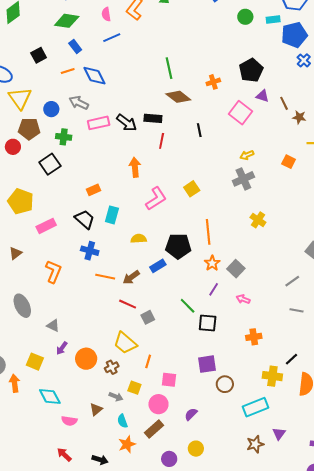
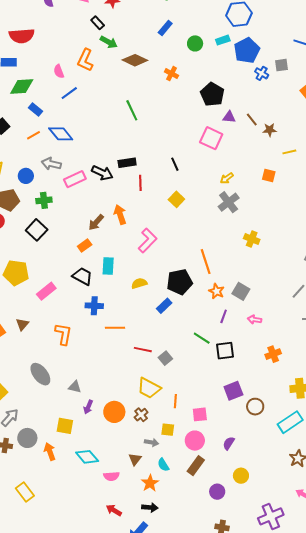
orange cross: (213, 82) -> (172, 74), moved, turned -32
brown diamond: (178, 97) -> (135, 60), moved
yellow square: (192, 189) -> (176, 199), moved
brown arrow: (131, 277) -> (96, 222), moved
orange star: (127, 444) -> (150, 483), moved

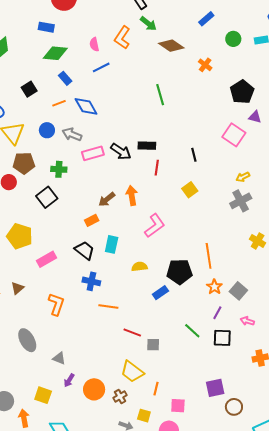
blue circle: (26, 176) -> (47, 130), moved
black square: (225, 351) -> (222, 338), moved
gray square: (165, 358) -> (153, 345), turned 32

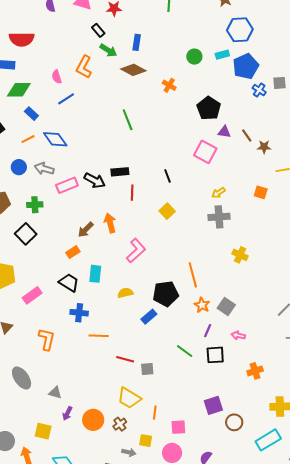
blue rectangle: (206, 19) -> (137, 42), moved, turned -35
gray cross: (241, 201) -> (219, 217), turned 30

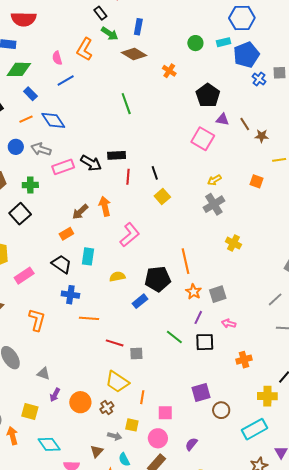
black line: (168, 176) -> (155, 173), moved
gray cross: (219, 217) -> (214, 204), turned -30
gray square: (226, 307) -> (218, 294), turned 36

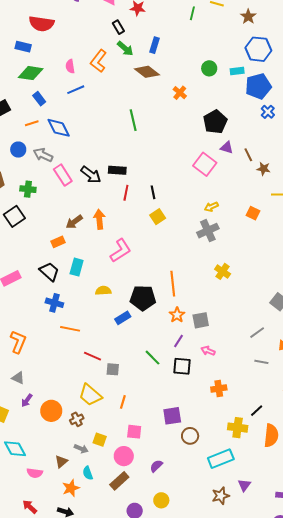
pink rectangle: (63, 167) -> (63, 175), turned 70
orange L-shape: (37, 320) -> (18, 342), moved
orange line: (142, 397) -> (123, 402), moved

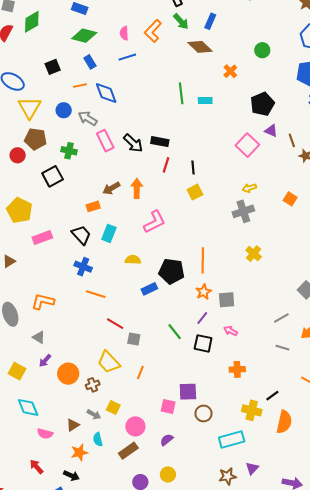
cyan rectangle: (237, 71) -> (205, 100), moved
orange L-shape: (18, 342) -> (43, 301), turned -105
pink square: (134, 432) -> (168, 407), moved

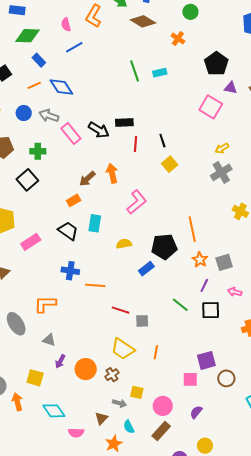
green circle: (262, 50) -> (190, 12), moved
blue cross: (83, 267) -> (70, 271), moved

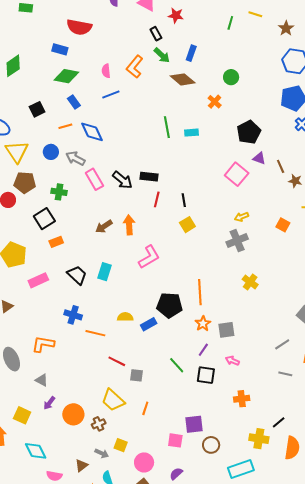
orange rectangle: (74, 200) -> (56, 242), moved
yellow semicircle: (124, 244) -> (125, 317), moved

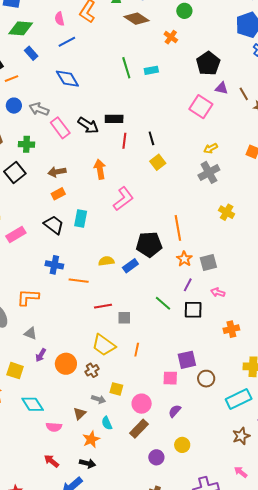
orange line: (65, 126) -> (11, 79), moved
blue diamond: (92, 132) -> (67, 79), moved
brown arrow: (104, 226) -> (57, 172), moved, turned 30
orange rectangle: (56, 242) -> (58, 194), moved
red line: (117, 361) -> (103, 306), turned -30

